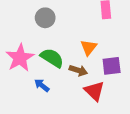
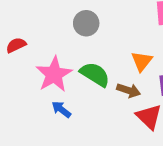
blue arrow: (42, 85) -> (61, 109), moved

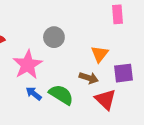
gray circle: (86, 23) -> (54, 37), moved
green semicircle: (95, 74) -> (61, 95), moved

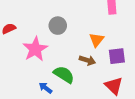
blue arrow: (34, 93) -> (46, 88), moved
red triangle: (106, 99) -> (114, 86), moved

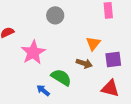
gray circle: (58, 26) -> (55, 15), moved
red triangle: (114, 86) -> (110, 88), turned -30

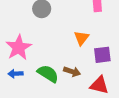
brown arrow: (84, 63) -> (72, 72), moved
blue arrow: (43, 90) -> (15, 74), moved, turned -40

